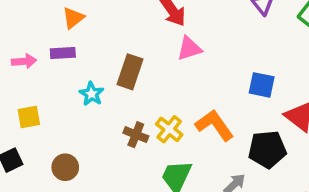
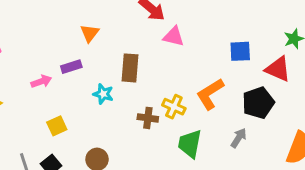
orange triangle: (73, 18) -> (90, 33), moved
pink triangle: (189, 48) -> (174, 37), turned 45
orange L-shape: (214, 125) -> (210, 94), turned -72

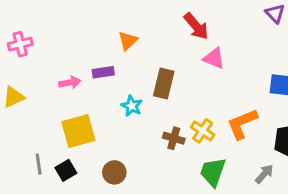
yellow square: (57, 126) -> (78, 131), size x1.6

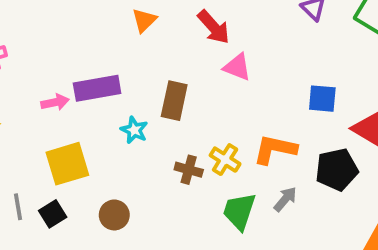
orange triangle: (128, 41) -> (144, 20), moved
purple rectangle: (103, 72) -> (97, 88), size x1.6
orange L-shape: (242, 124) -> (275, 149), turned 36
gray arrow: (264, 174) -> (285, 199), moved

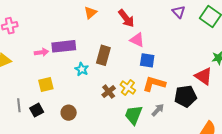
blue square: (322, 99) -> (147, 60), moved
yellow square: (67, 164) -> (46, 85), size x0.7
brown cross: (189, 170) -> (109, 92), turned 32

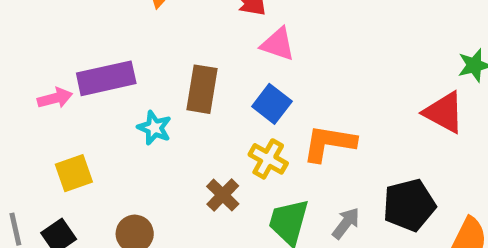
blue square: (147, 60) -> (272, 104), moved, turned 35
brown cross: (109, 92) -> (223, 195), moved
black pentagon: (185, 96) -> (409, 205), moved
gray arrow: (158, 110) -> (346, 223), moved

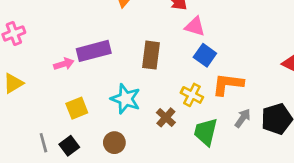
blue square: (272, 104) -> (205, 55), moved
cyan star: (154, 128) -> (126, 99), moved, size x1.5
gray arrow: (346, 223) -> (243, 118), moved

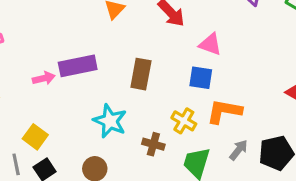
pink triangle: (195, 26) -> (210, 44), moved
blue square: (205, 55) -> (201, 78), turned -30
yellow square: (77, 108) -> (35, 137), moved, turned -35
brown cross: (166, 117) -> (153, 144), turned -30

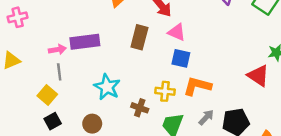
pink triangle: (210, 44) -> (177, 32), moved
brown rectangle: (141, 74) -> (139, 37), moved
yellow cross: (184, 121) -> (165, 91), turned -30
gray line: (16, 164) -> (59, 72), moved

